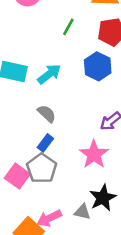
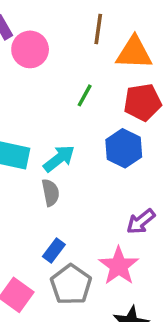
gray semicircle: (47, 114) -> (50, 193), moved, turned 36
gray pentagon: (42, 168) -> (71, 285), moved

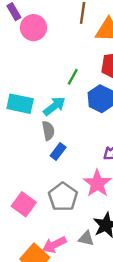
green line: (85, 95) -> (73, 77), moved
blue rectangle: (54, 251) -> (58, 151), moved

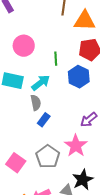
pink circle: (34, 28) -> (24, 46), moved
green line: (73, 77) -> (56, 59), turned -32

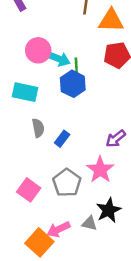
blue hexagon: (79, 77) -> (73, 84), moved
cyan arrow: (41, 83) -> (58, 59), moved, turned 60
gray semicircle: (36, 103) -> (38, 128), moved

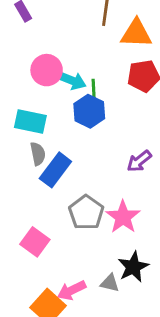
gray semicircle: (38, 128) -> (38, 154), moved
blue rectangle: (62, 139) -> (55, 170), moved, size x1.6
purple arrow: (116, 139) -> (139, 161), moved
gray pentagon: (67, 183) -> (86, 213), moved

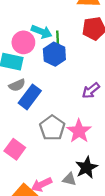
pink circle: (47, 70) -> (23, 42), moved
gray semicircle: (38, 154) -> (17, 85), turned 77

